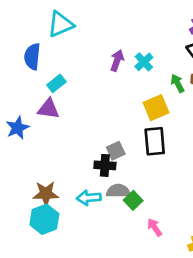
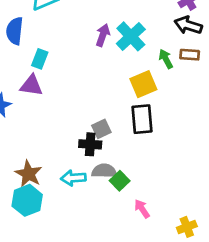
cyan cross: (144, 62) -> (131, 36), size x1.5
cyan rectangle: (56, 83) -> (40, 59), turned -30
brown star: (46, 194) -> (29, 174), turned 30

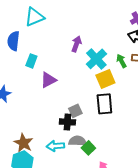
cyan cross: (131, 36) -> (96, 59), moved
purple triangle: (31, 85) -> (48, 80), moved, turned -36

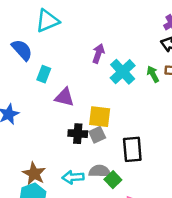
blue semicircle: (13, 41) -> (22, 50), turned 132
yellow square: (105, 79) -> (100, 117), moved, turned 30
purple triangle: (48, 80) -> (64, 97), turned 42
black rectangle: (104, 104) -> (132, 149), moved
black cross: (67, 122) -> (78, 134), moved

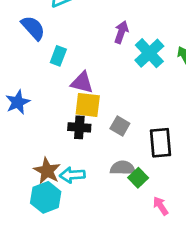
yellow square: (100, 117) -> (88, 105), moved
black cross: (78, 134) -> (79, 127), moved
gray square: (97, 135) -> (120, 126), turned -35
cyan arrow: (73, 177) -> (72, 175), moved

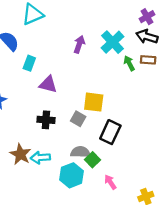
cyan cross: (149, 53) -> (113, 42), moved
yellow square: (88, 105) -> (94, 102), moved
black rectangle: (161, 143) -> (110, 132), turned 30
cyan hexagon: (46, 197) -> (71, 175), moved

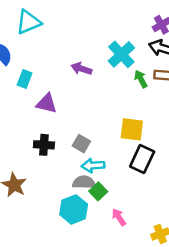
purple arrow: (79, 44) -> (81, 69), moved, turned -91
yellow square: (94, 102) -> (132, 129), moved
black rectangle: (110, 132) -> (142, 159), moved
cyan arrow: (40, 158) -> (93, 166), moved

